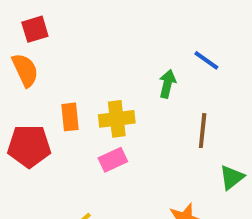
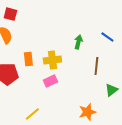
red square: (35, 29) -> (10, 14), turned 32
blue line: (206, 60) -> (107, 37), moved

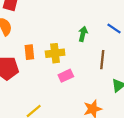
pink rectangle: (50, 81) -> (66, 76), moved

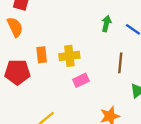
green arrow: (83, 34) -> (106, 24), moved

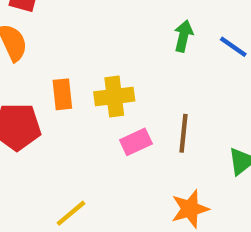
brown line: (120, 63) -> (183, 133), moved

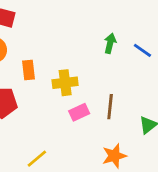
orange rectangle: (62, 94) -> (28, 70), moved

